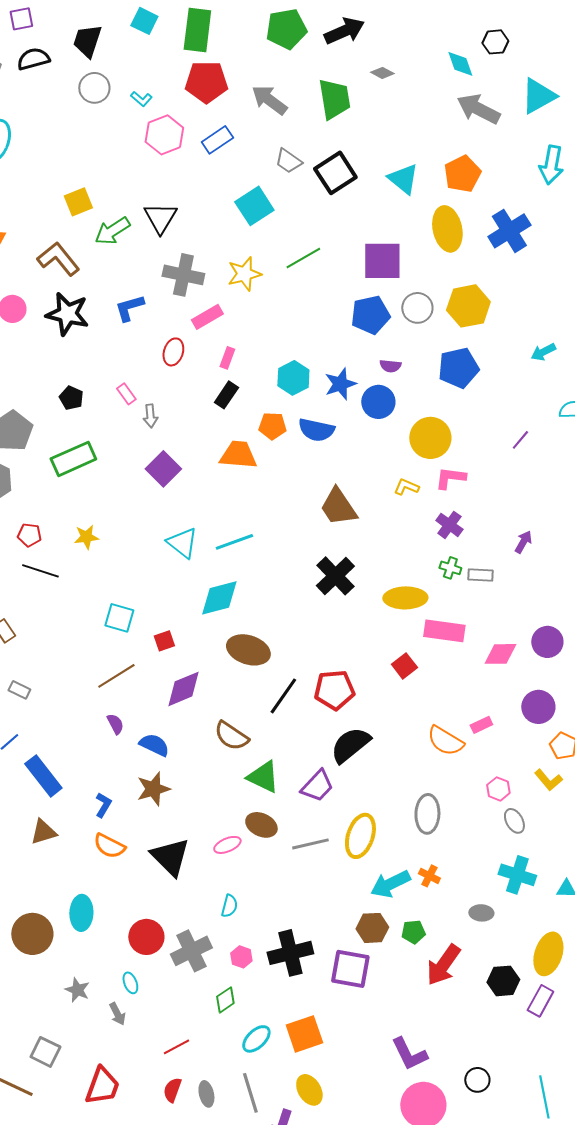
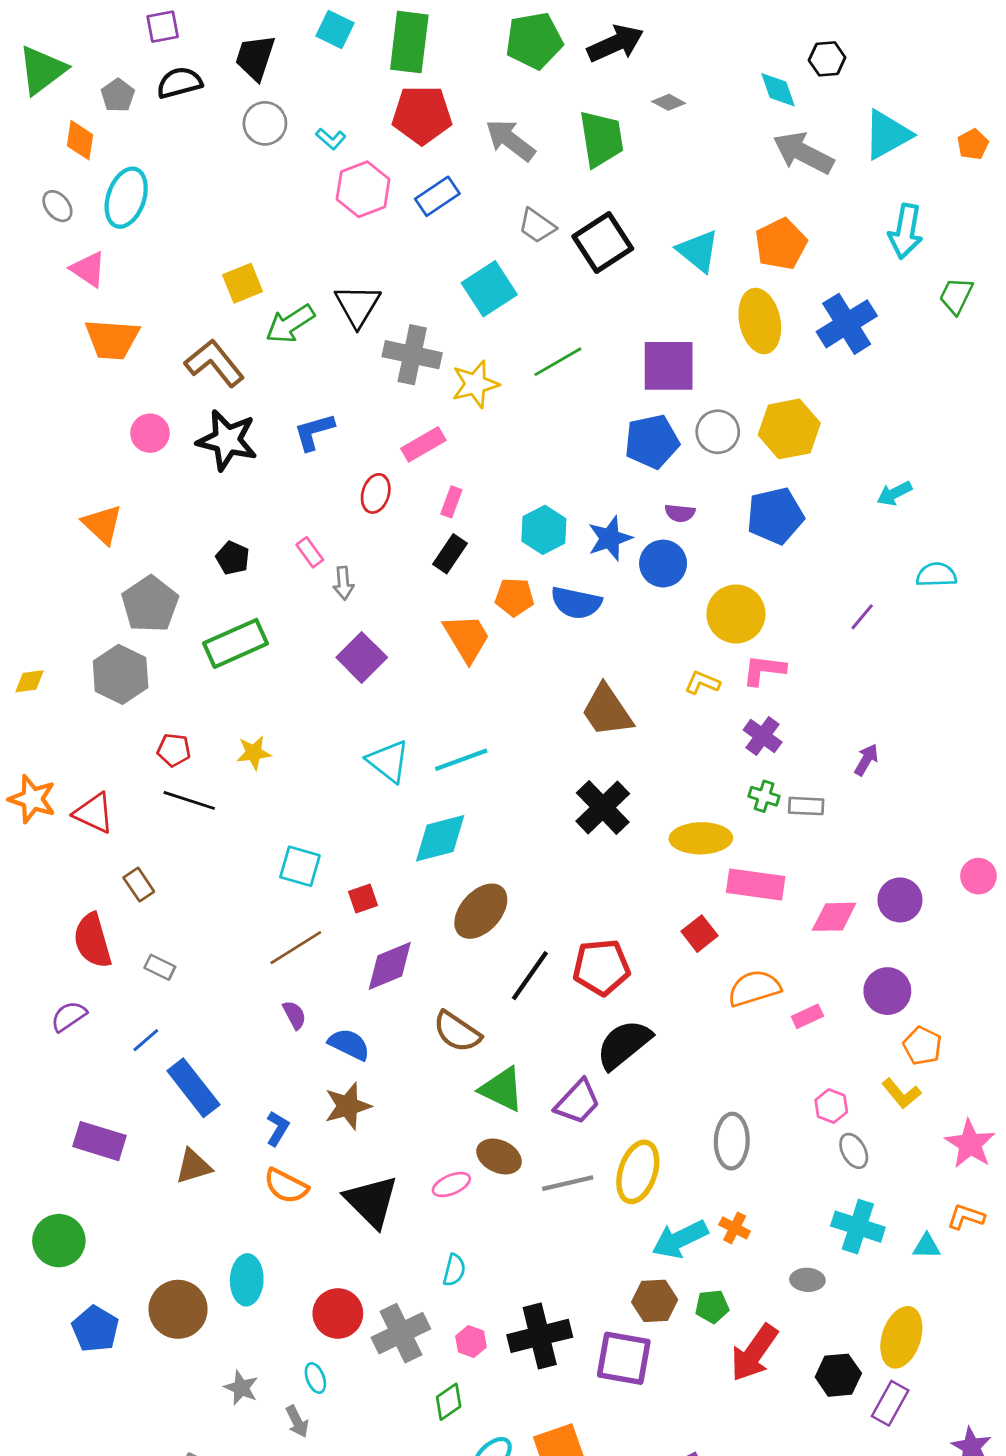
gray cross: (183, 275) -> (412, 355), moved
orange trapezoid: (238, 455) -> (467, 638), turned 54
brown ellipse: (248, 650) -> (481, 911), turned -66
orange semicircle: (445, 741) -> (754, 988), moved, turned 132

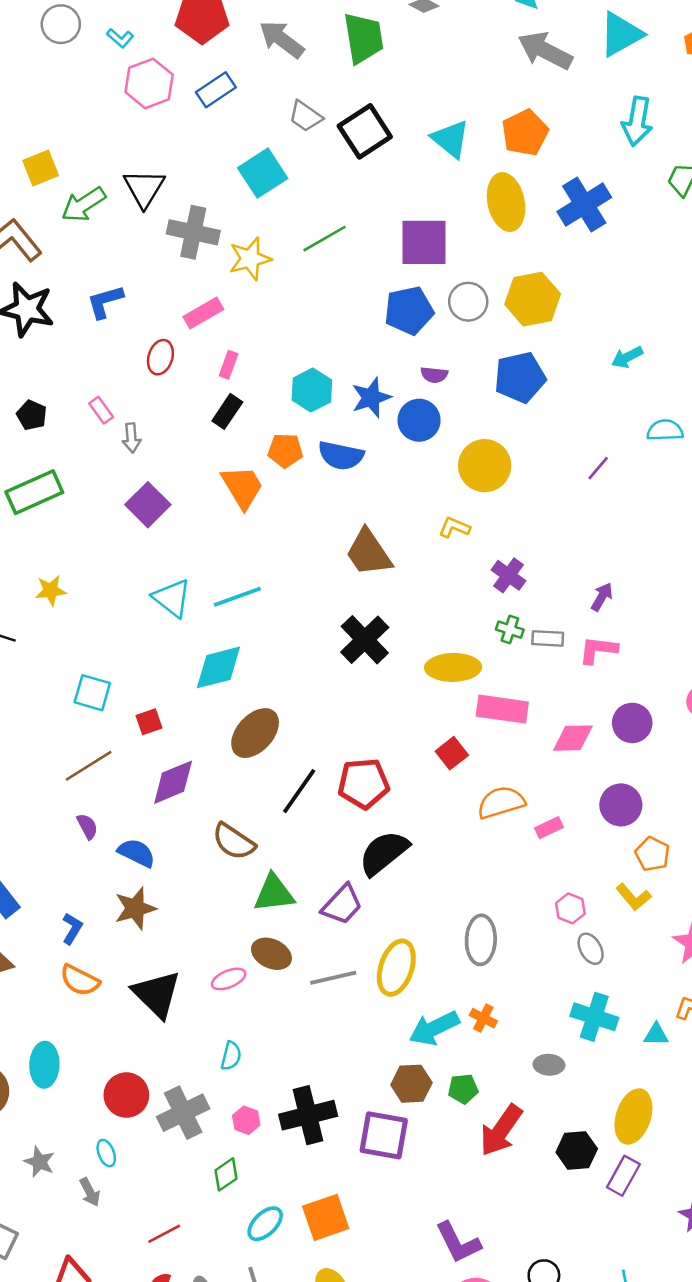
pink L-shape: (764, 670) -> (598, 650), moved
green triangle: (502, 1089) -> (274, 893), turned -33

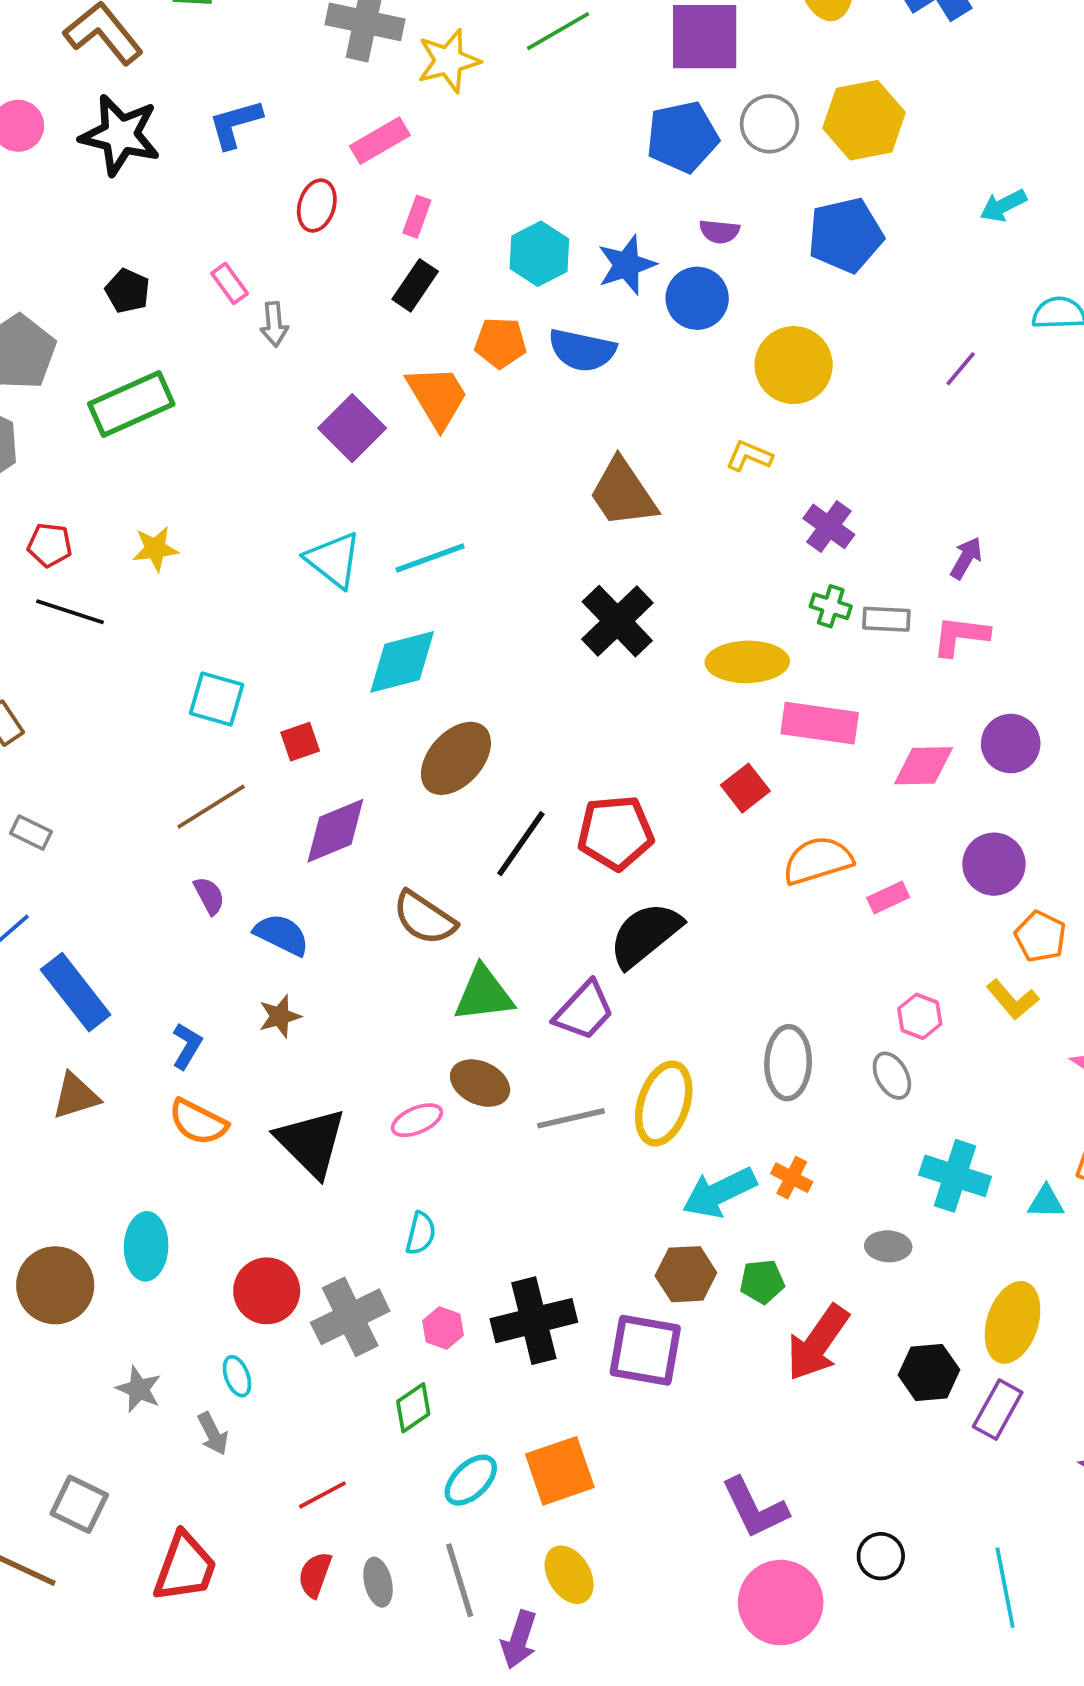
purple square: (148, 505) -> (352, 428), moved
brown star: (135, 908) -> (280, 1016), size x0.7
gray ellipse: (591, 949) -> (892, 1076), moved

